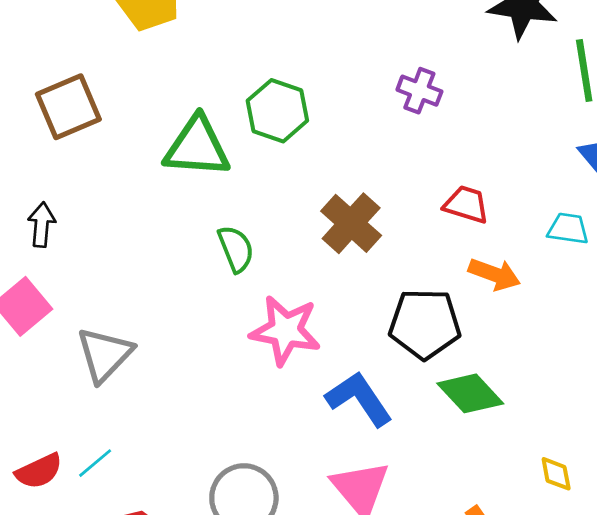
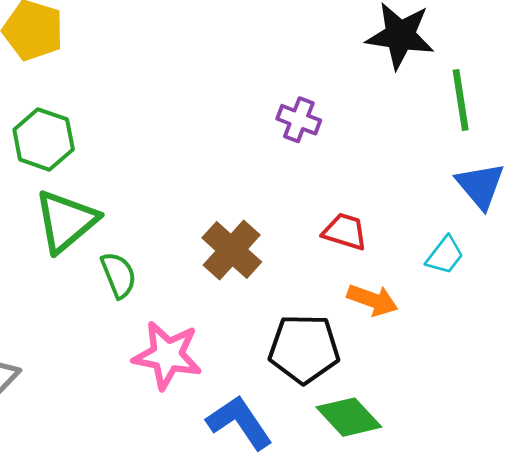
green hexagon: (277, 111) -> (44, 139), moved
green triangle: (197, 147) -> (66, 221), moved, turned -44
cyan trapezoid: (568, 229) -> (445, 255), turned 120

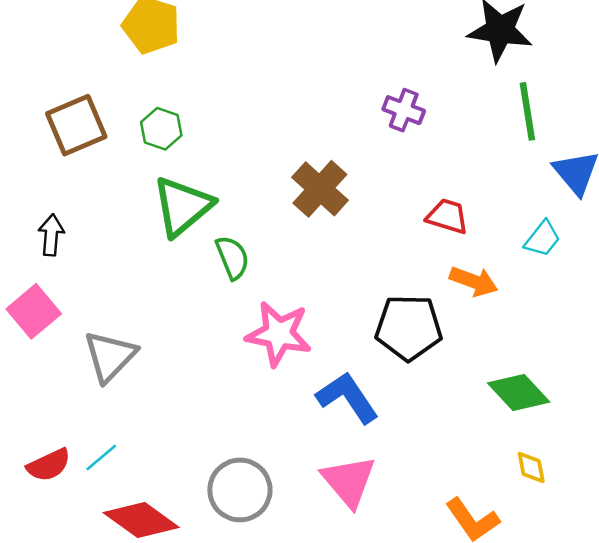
green line: (461, 100) -> (527, 111), moved
green hexagon: (44, 139) -> (161, 129), size x0.7
brown cross: (232, 250) -> (320, 189), moved
green diamond: (349, 417) -> (519, 393), moved

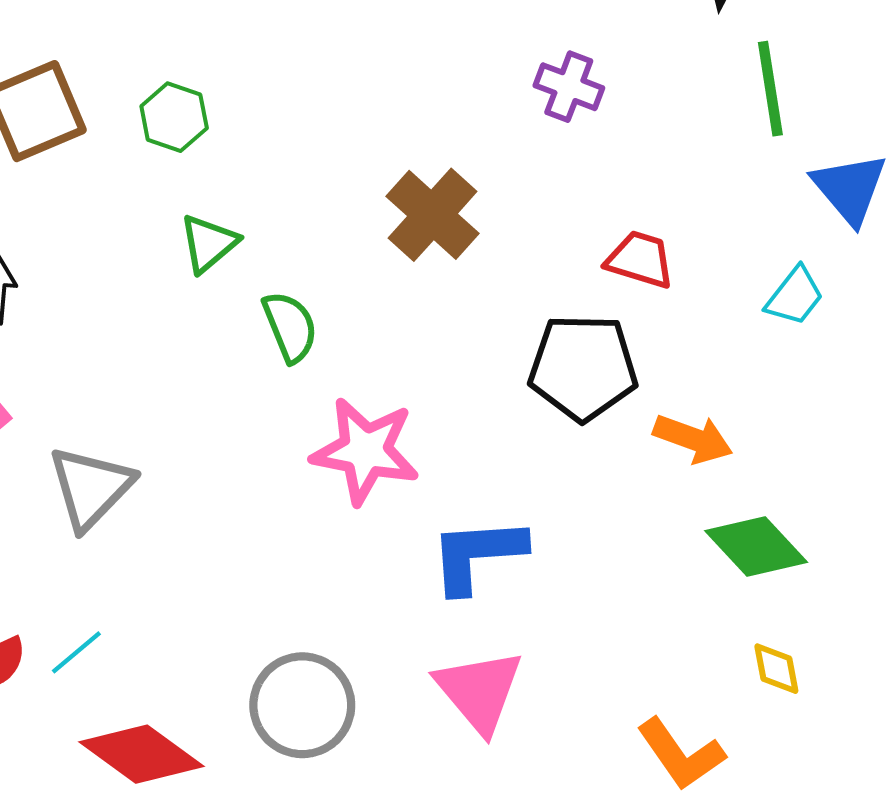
green triangle: (182, 206) -> (209, 243), size x0.6
orange arrow: (474, 281) -> (693, 439), moved
black pentagon: (409, 328) -> (583, 367), moved
blue L-shape: (347, 398) -> (477, 555), turned -60

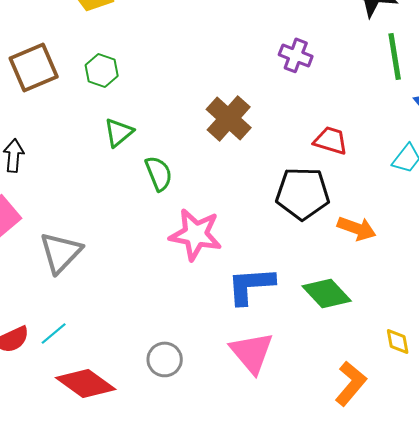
green diamond: (756, 547) -> (327, 293), moved
gray circle: (302, 705) -> (165, 359), size x0.7
orange L-shape: (681, 754) -> (351, 383), turned -105

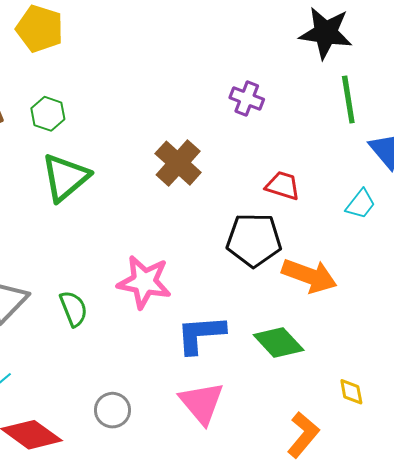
green triangle: (119, 132) -> (65, 177), size x1.6
green semicircle: (159, 173) -> (74, 309), moved
orange arrow: (357, 228) -> (309, 276), size x1.4

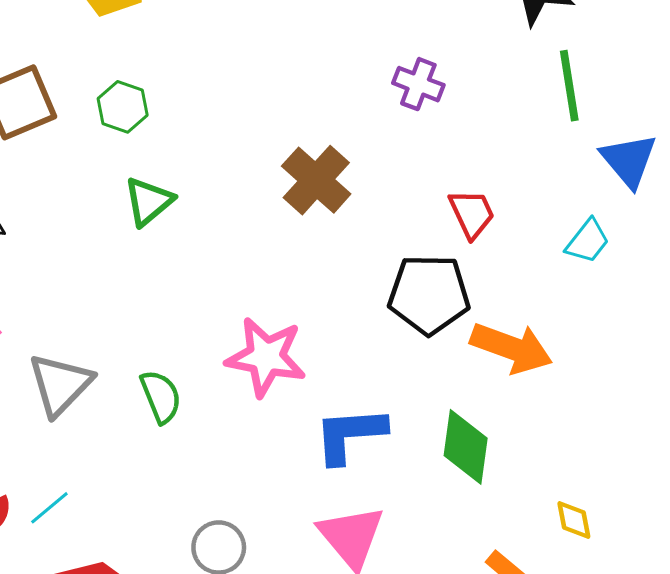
green triangle: (65, 177) -> (149, 201), size x0.7
red trapezoid: (283, 186) -> (472, 214), turned 48
green diamond: (279, 342) -> (466, 447), turned 51

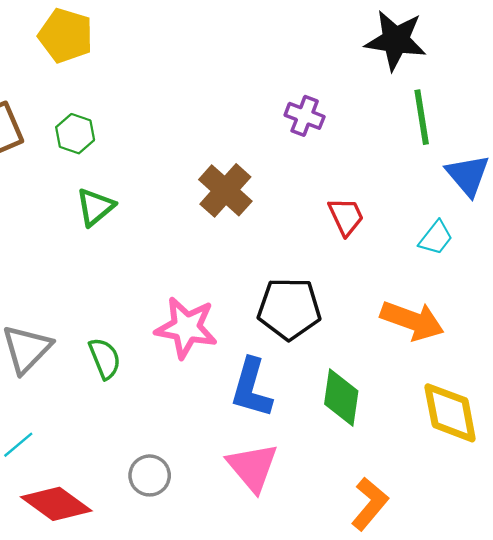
black pentagon: (429, 294) -> (289, 309), moved
orange arrow: (511, 348) -> (412, 321), moved
blue L-shape: (350, 435) -> (251, 388), turned -70
yellow diamond: (574, 520) -> (450, 413), moved, size x2.0

